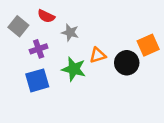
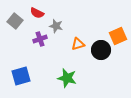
purple cross: (39, 49) -> (40, 39), moved
green star: (74, 69) -> (67, 78), moved
blue square: (37, 80) -> (21, 76), moved

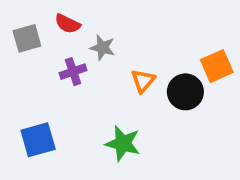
gray square: (15, 21) -> (27, 38), turned 35
orange triangle: (78, 44) -> (143, 81), turned -32

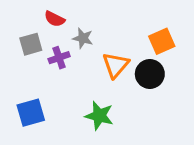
gray square: (27, 38) -> (31, 44), moved
orange square: (217, 66) -> (162, 41), moved
orange triangle: (143, 81) -> (116, 65), size x1.4

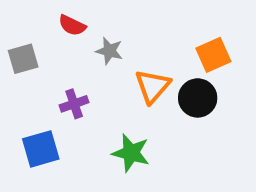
gray square: (31, 44) -> (23, 59), moved
purple cross: (59, 58) -> (74, 104), moved

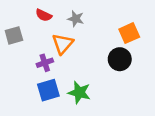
gray star: (109, 51) -> (76, 19), moved
orange triangle: (153, 86) -> (63, 44), moved
blue square: (41, 149) -> (48, 90), moved

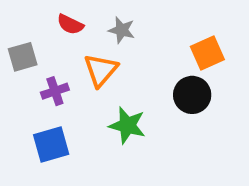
purple cross: (45, 63) -> (55, 91), moved
blue square: (48, 90) -> (51, 144), moved
green star: (79, 92) -> (127, 125), moved

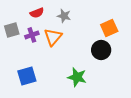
red semicircle: (70, 24) -> (37, 13), turned -48
purple cross: (55, 91) -> (32, 35), moved
green star: (127, 125) -> (77, 77), moved

